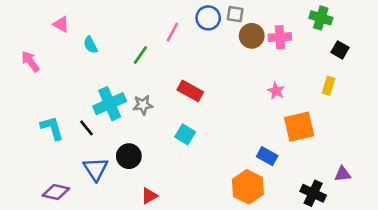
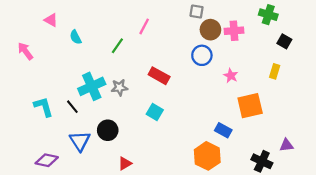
blue circle: (208, 18) -> (202, 55), moved

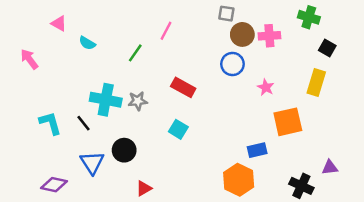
cyan semicircle: (76, 37) -> (87, 43), turned -32
yellow rectangle: (275, 71) -> (316, 82), size x1.5
cyan cross: (92, 86) -> (106, 100), turned 35
blue rectangle: (223, 130) -> (257, 150), turned -42

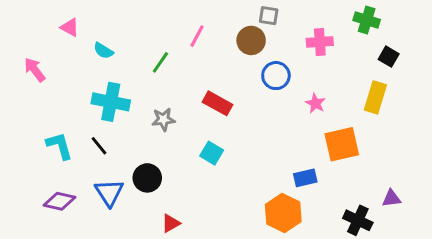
brown circle: (242, 34) -> (251, 40), moved
cyan cross: (106, 100) -> (111, 102), moved
purple diamond: (54, 185) -> (60, 201), moved

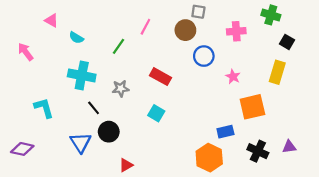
black line: (99, 146) -> (94, 108), moved
purple diamond: (60, 201) -> (22, 149), moved
black cross: (358, 220) -> (258, 151), moved

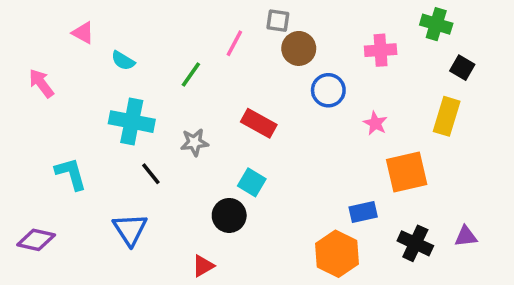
gray square: (198, 12) -> (278, 21), moved
black circle: (109, 132) -> (229, 215), moved

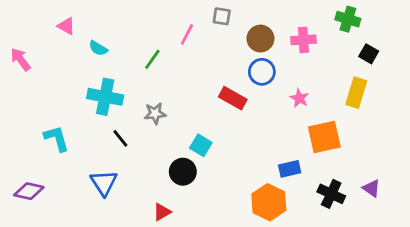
brown circle: (299, 48) -> (260, 39), moved
pink arrow: (41, 83) -> (21, 59), moved
red rectangle: (259, 123) -> (233, 98), moved
purple triangle: (466, 236) -> (371, 188), turned 42

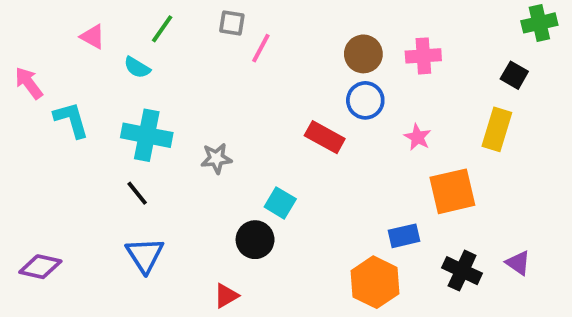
gray square: (222, 16) -> (232, 23), moved
green cross: (348, 19) -> (539, 23), moved, turned -30
green line: (152, 59) -> (162, 29), moved
cyan L-shape: (57, 138) -> (71, 120), moved
black line: (120, 138) -> (137, 193), moved

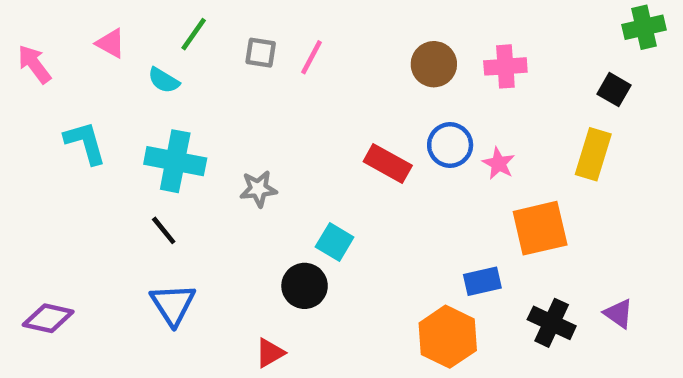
gray square: (232, 23) -> (261, 53), moved
pink arrow: (29, 83) -> (34, 64), moved
blue circle: (365, 100) -> (450, 145), moved

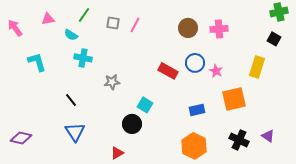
pink triangle: (111, 43) -> (48, 19), turned -40
black square: (614, 90) -> (274, 39), moved
cyan cross: (175, 161) -> (83, 58), moved, size x0.7
blue rectangle: (482, 281) -> (197, 110), moved

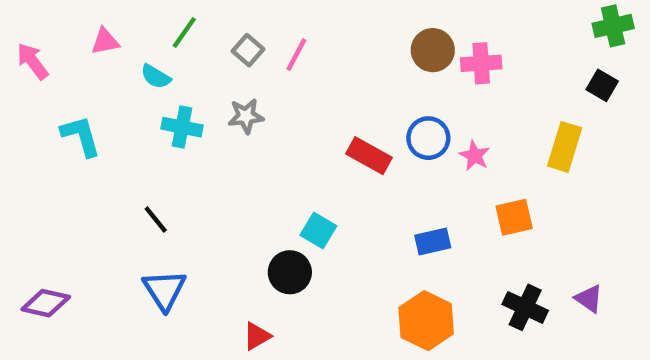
gray square: (113, 23) -> (248, 50), turned 32
brown circle: (188, 28) -> (433, 50), moved
gray star: (112, 82) -> (246, 116), moved
orange square: (234, 99) -> (514, 217), size x0.7

